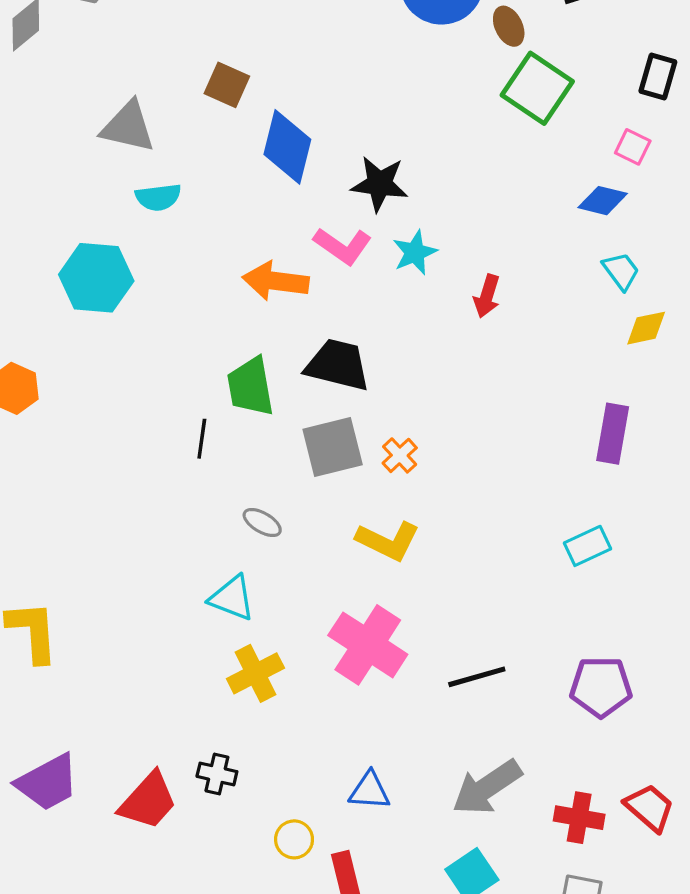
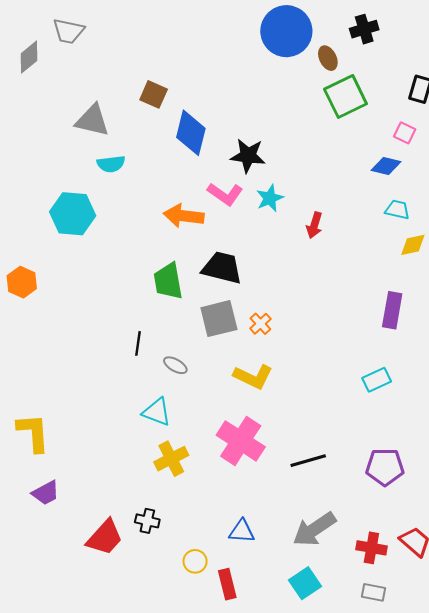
green square: (537, 88) -> (346, 97), turned 30
cyan trapezoid: (621, 271) -> (397, 210), turned -40
black line: (202, 439) -> (138, 343), moved
purple trapezoid: (48, 782) -> (46, 493), moved, size x0.7

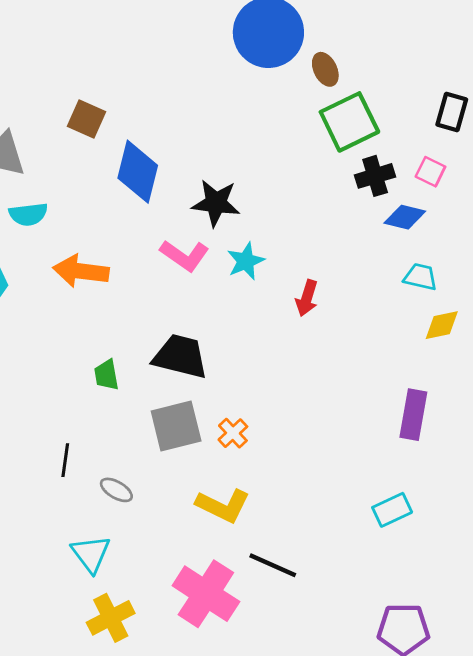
black cross: (364, 29) -> (375, 176), moved
orange arrow: (184, 216) -> (81, 271), moved
green trapezoid: (168, 281) -> (106, 375), size x0.6
cyan triangle: (157, 412) -> (91, 554), turned 32
black line: (308, 461) -> (273, 565), moved, turned 40

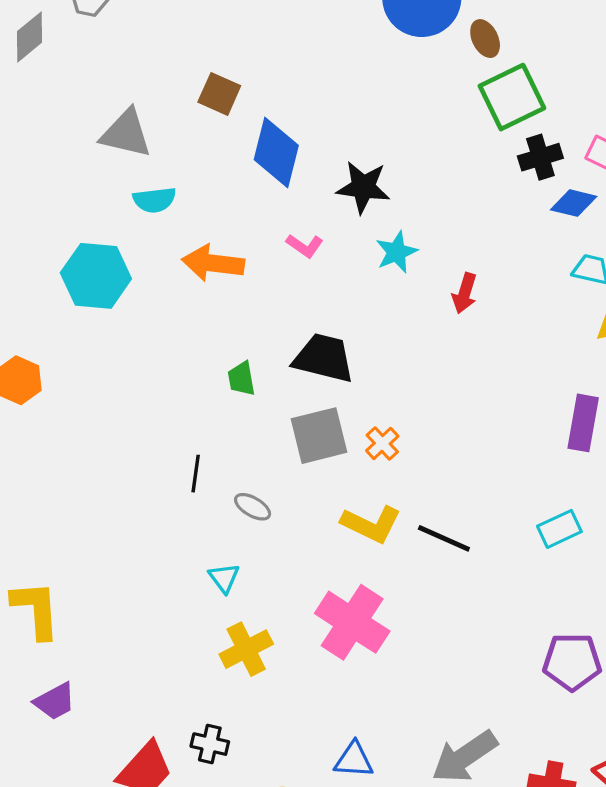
pink L-shape: (185, 255) -> (305, 246), moved, size x0.7
cyan triangle: (91, 554) -> (224, 578), size x0.7
black line: (273, 565) -> (444, 538), moved

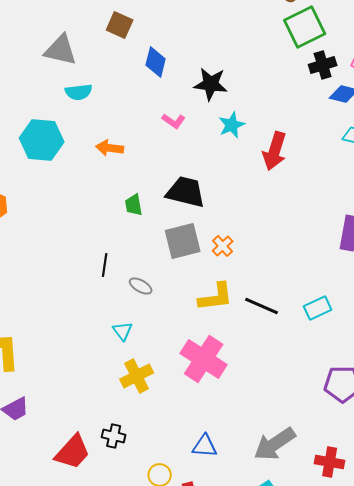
blue diamond: (276, 152) -> (156, 62), size x0.7
orange arrow: (213, 263) -> (110, 148), moved, size x0.7
red arrow: (465, 293) -> (275, 151), size x1.5
yellow L-shape: (371, 524) -> (216, 297), turned -33
cyan rectangle: (559, 529) -> (318, 308), moved

